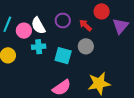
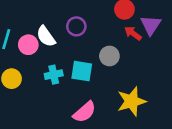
red arrow: (85, 25) -> (133, 33), moved
cyan cross: (39, 47) -> (54, 75), moved

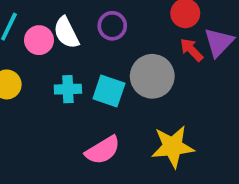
gray circle: (109, 56) -> (152, 76), size x1.5

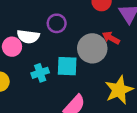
white semicircle: (66, 33) -> (28, 37), turned -40
red arrow: (192, 50) -> (111, 38), moved

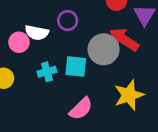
red arrow: (111, 38) -> (124, 40), size x1.6

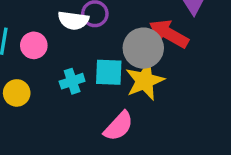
white semicircle: (37, 33) -> (73, 20), moved
yellow star: (129, 95) -> (145, 81), moved

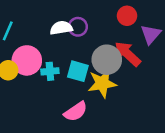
white semicircle: (73, 20) -> (61, 28), turned 150
pink circle: (34, 45) -> (27, 60), moved, size x1.5

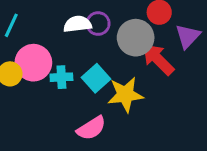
gray circle: (107, 60) -> (136, 38), moved
cyan square: (78, 71) -> (96, 78), turned 30

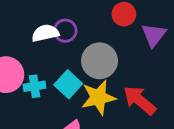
gray circle: (136, 38) -> (99, 61), moved
red arrow: (158, 59) -> (140, 100), moved

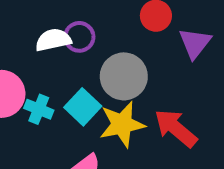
cyan cross: (35, 86) -> (39, 109), turned 30

